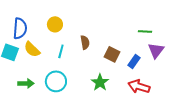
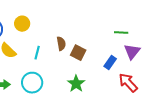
yellow circle: (55, 24) -> (22, 24), moved
brown square: (112, 54) -> (78, 53), moved
red arrow: (139, 86) -> (128, 83), moved, turned 30

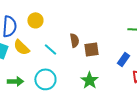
cyan line: (37, 53) -> (50, 49), turned -64
brown square: (78, 53) -> (91, 49), turned -35

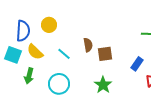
green arrow: (15, 81) -> (29, 76), moved, turned 105

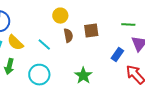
yellow circle: (49, 25) -> (60, 16), moved
brown square: (105, 54) -> (91, 31), moved

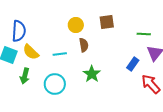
brown square: (91, 31) -> (107, 22), moved
cyan line: (44, 45) -> (60, 54), turned -48
green star: (83, 76) -> (92, 74), moved

